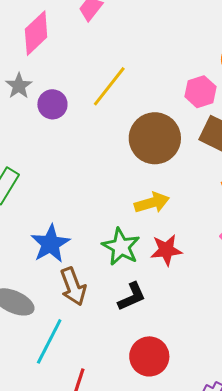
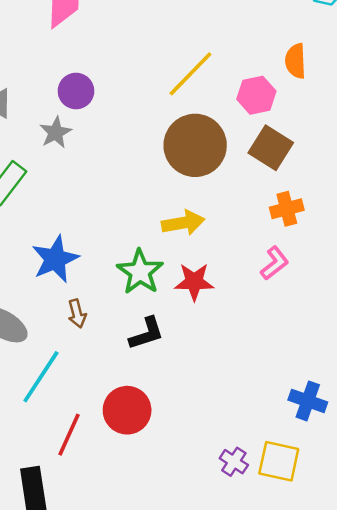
gray star: (19, 86) -> (56, 132), moved
yellow line: (109, 86) -> (190, 74), moved
brown arrow: (73, 287) -> (77, 314), size x0.6
red circle: (149, 356) -> (127, 410), moved

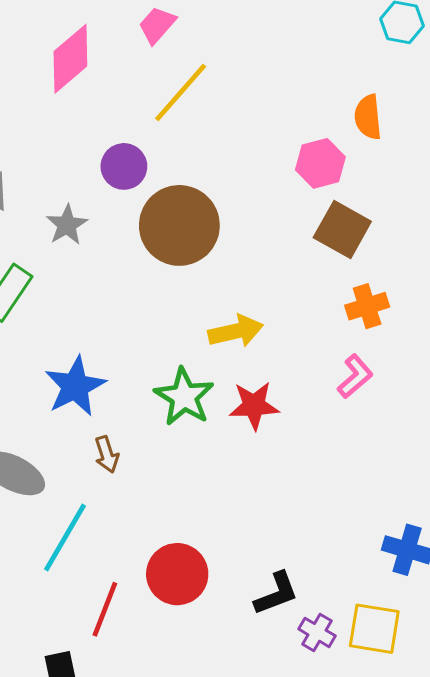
yellow line: (190, 74) -> (181, 92), moved
purple circle: (76, 91) -> (124, 166), moved
brown circle: (195, 145) -> (179, 225), moved
black L-shape: (146, 333) -> (276, 594), moved

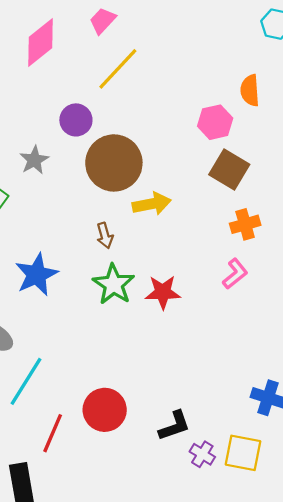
yellow arrow: (236, 331) -> (152, 204), moved
brown arrow: (107, 454) -> (105, 235), moved

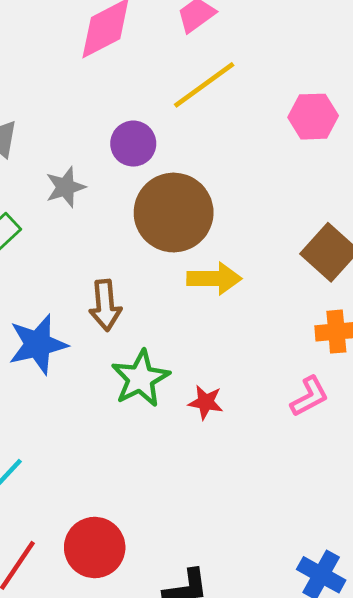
pink hexagon: (215, 122) -> (313, 117), moved
brown arrow: (105, 235) -> (105, 305), moved, size x1.4
red star: (163, 292) -> (206, 402), size x0.7

